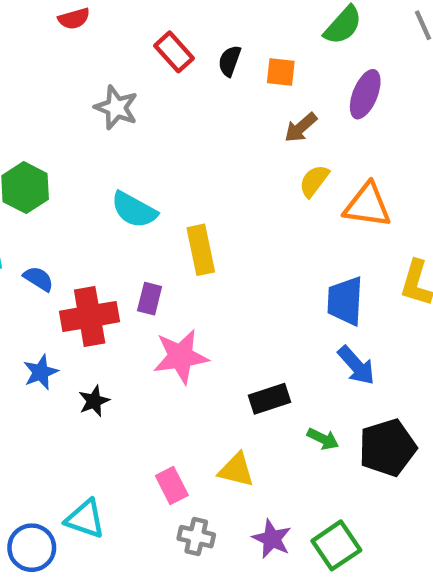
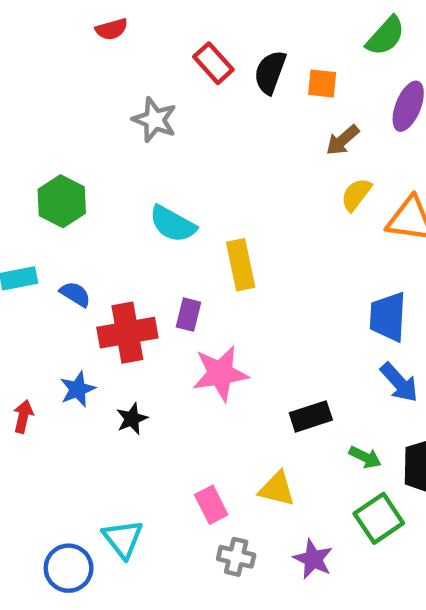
black semicircle: (230, 61) -> (270, 72), size x1.4
cyan triangle: (85, 519) -> (123, 539), turned 33
green square: (336, 545) -> (379, 518), moved

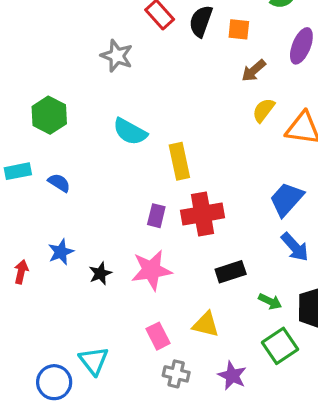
purple rectangle: (189, 315) -> (156, 216), moved
blue trapezoid: (388, 317) -> (287, 199), turned 39
red cross: (127, 333) -> (203, 214), moved
pink star: (220, 373) -> (151, 270), moved

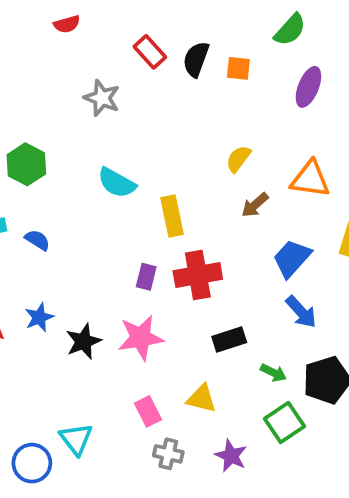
brown arrow: (254, 71) -> (255, 205), moved
yellow semicircle: (264, 110) -> (238, 159), moved
black star: (100, 273) -> (83, 341), size x1.4

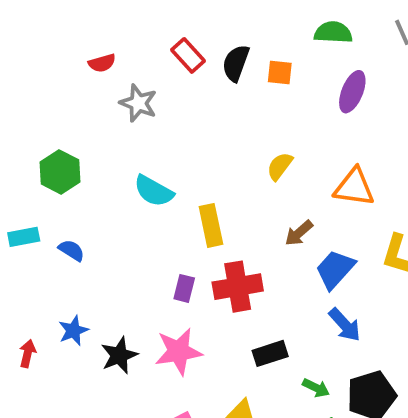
red semicircle: (67, 24) -> (102, 63), moved
green semicircle: (290, 30) -> (333, 32), turned -129
brown arrow: (255, 205) -> (299, 233), moved

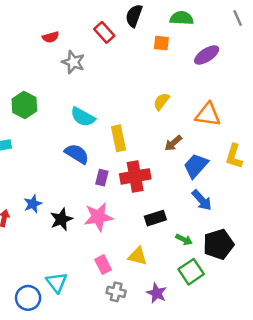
green semicircle: (333, 32) -> (182, 18), moved
black semicircle: (236, 63) -> (134, 16), moved
purple ellipse: (352, 92) -> (207, 55), turned 35
blue semicircle: (71, 250) -> (77, 154), moved, size x1.5

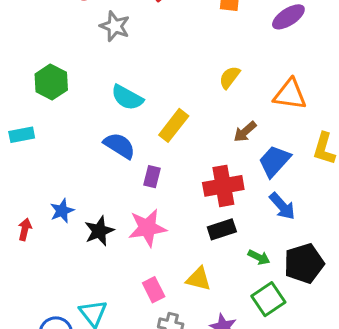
yellow rectangle: (118, 138) -> (174, 125), turned 50
red cross: (135, 176) -> (223, 186), moved

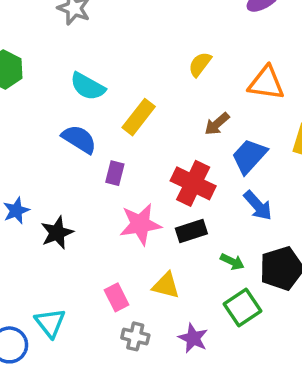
red cross: (223, 186) -> (193, 183), turned 36
pink star: (147, 228) -> (140, 224), moved

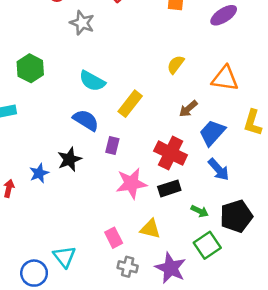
black star: (57, 233) -> (69, 159), moved
purple star: (193, 338) -> (171, 268), size x1.4

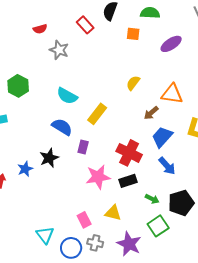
brown arrow: (188, 109) -> (151, 113), moved
blue circle: (34, 273) -> (71, 248), moved

